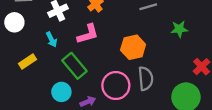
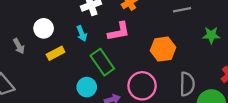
white circle: (14, 22) -> (44, 28), moved
gray semicircle: (146, 79) -> (187, 84), moved

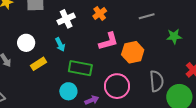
pink L-shape: (119, 31) -> (108, 41), moved
green rectangle: (102, 62) -> (80, 68), turned -40

